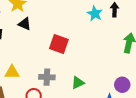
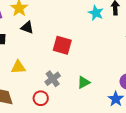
yellow triangle: (12, 72) -> (18, 67), moved
gray cross: (47, 77) -> (53, 79), turned -35

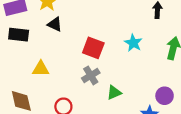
cyan star: (96, 13) -> (133, 43), moved
gray cross: (53, 79) -> (91, 75), moved

